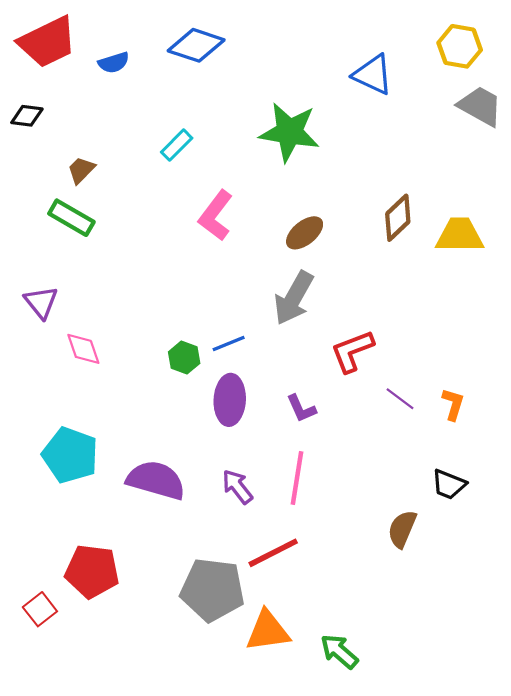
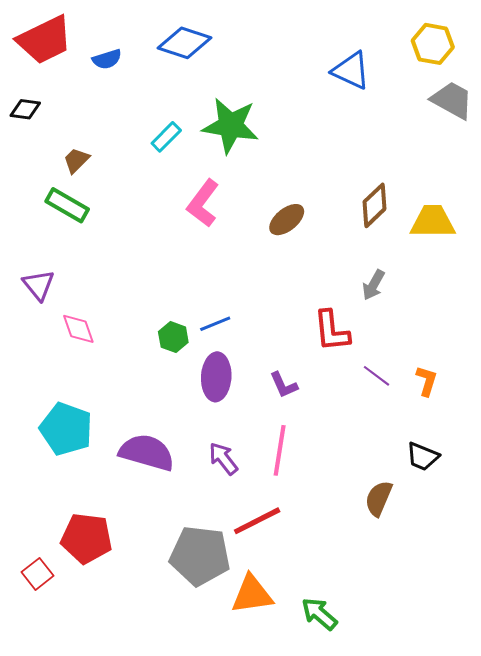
green star: (289, 132) -> (231, 126), moved
gray arrow: (294, 298) -> (374, 285), moved, size x0.6
red L-shape: (352, 351) -> (332, 331), turned -75

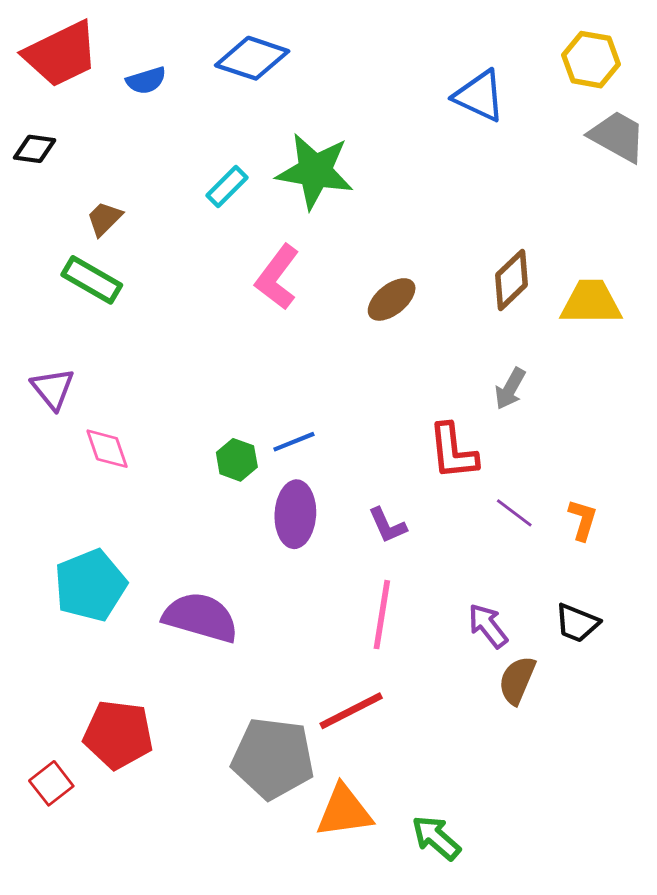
cyan pentagon: (66, 429) -> (90, 585), turned 30
purple arrow: (223, 459) -> (488, 626), moved

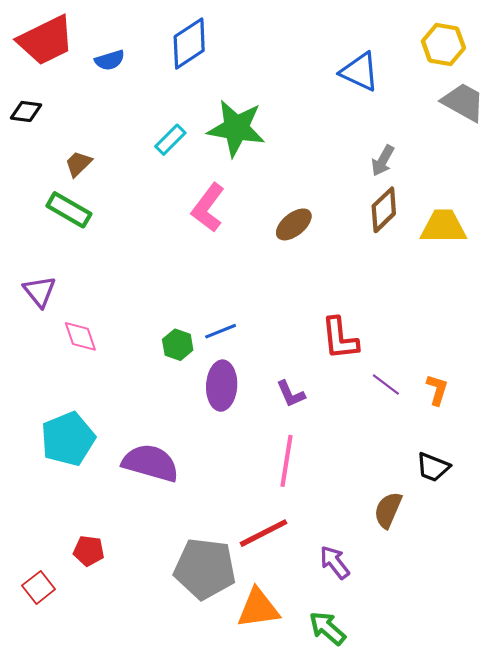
blue diamond: (252, 58) -> (189, 43), turned -52
gray arrow: (510, 389) -> (383, 161), moved
purple arrow: (488, 626) -> (335, 562), moved
red pentagon: (118, 735) -> (89, 551), size x0.6

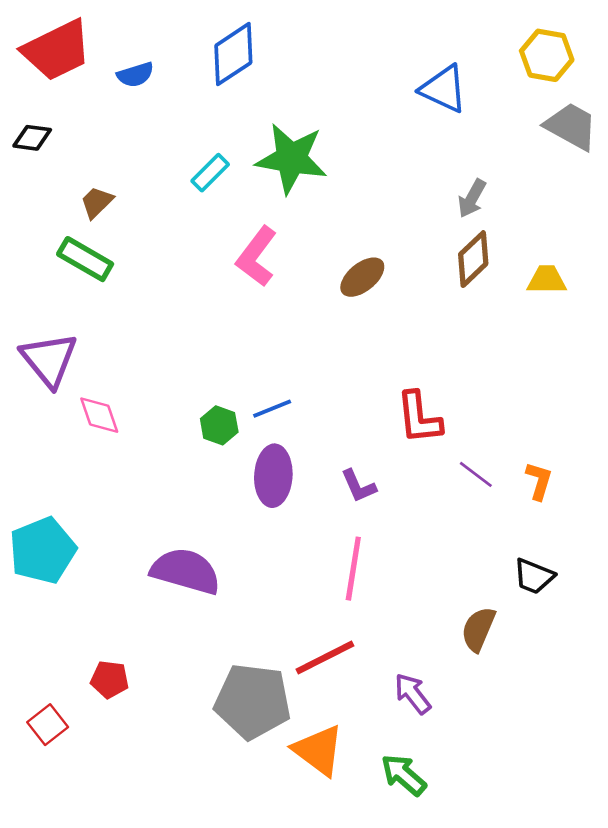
yellow trapezoid: (443, 227) -> (547, 280), size x0.7
purple triangle: (40, 291) -> (49, 360), size x1.4
cyan pentagon: (68, 439) -> (43, 550), moved
orange triangle: (258, 608) -> (318, 750), turned 45

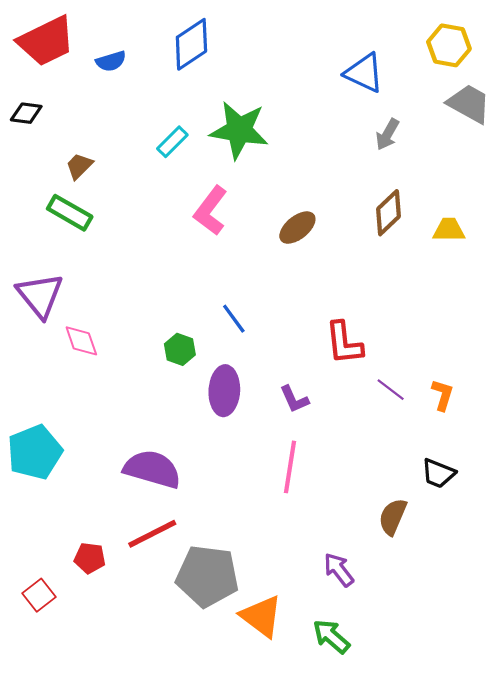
gray arrow: (472, 198) -> (387, 134), moved
blue line: (272, 409) -> (234, 319), moved, turned 76
red line: (325, 657) -> (152, 534), moved

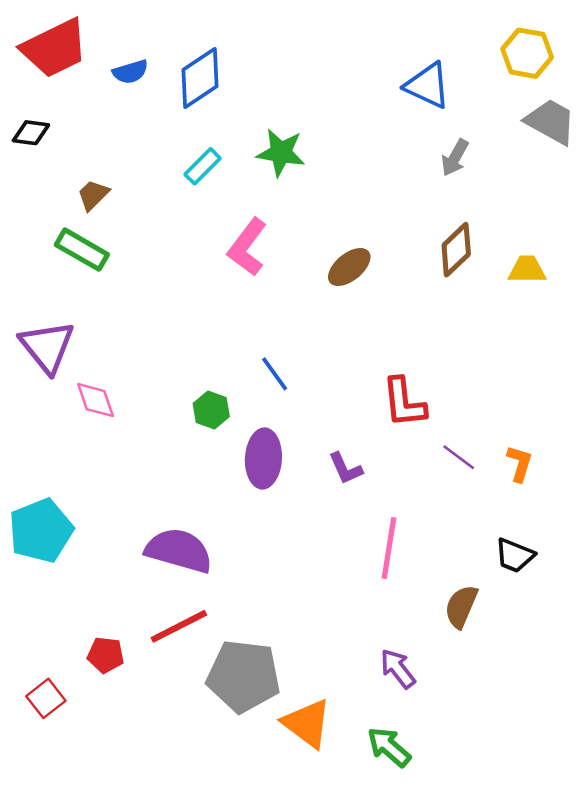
blue diamond: (191, 44) -> (200, 78), moved
green star: (239, 130) -> (281, 153), size x0.7
pink line: (290, 467) -> (389, 548), moved

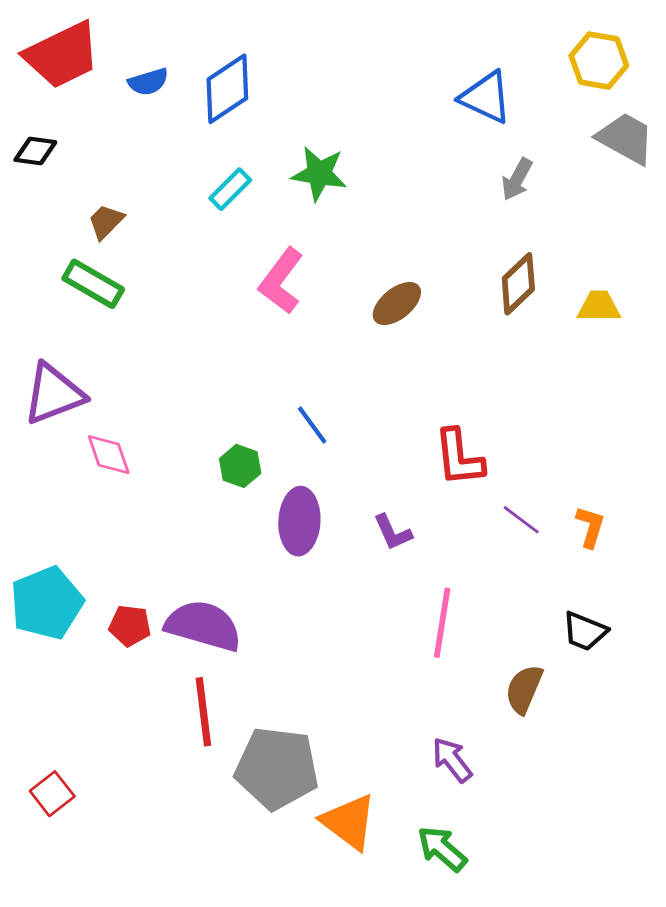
purple triangle: (47, 347) -> (54, 394), turned 48
red line: (179, 626) -> (203, 712), turned -70
red pentagon: (106, 655) -> (130, 626), moved

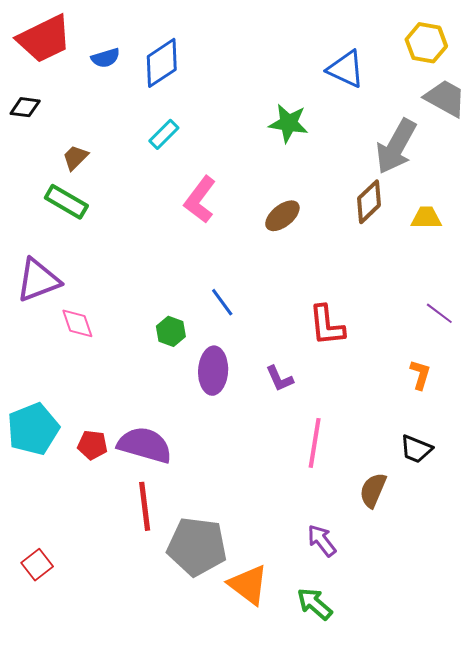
green star: (319, 174) -> (289, 123), moved
gray arrow: (517, 179) -> (396, 146), moved, size x1.8
purple line: (521, 520) -> (439, 313), moved

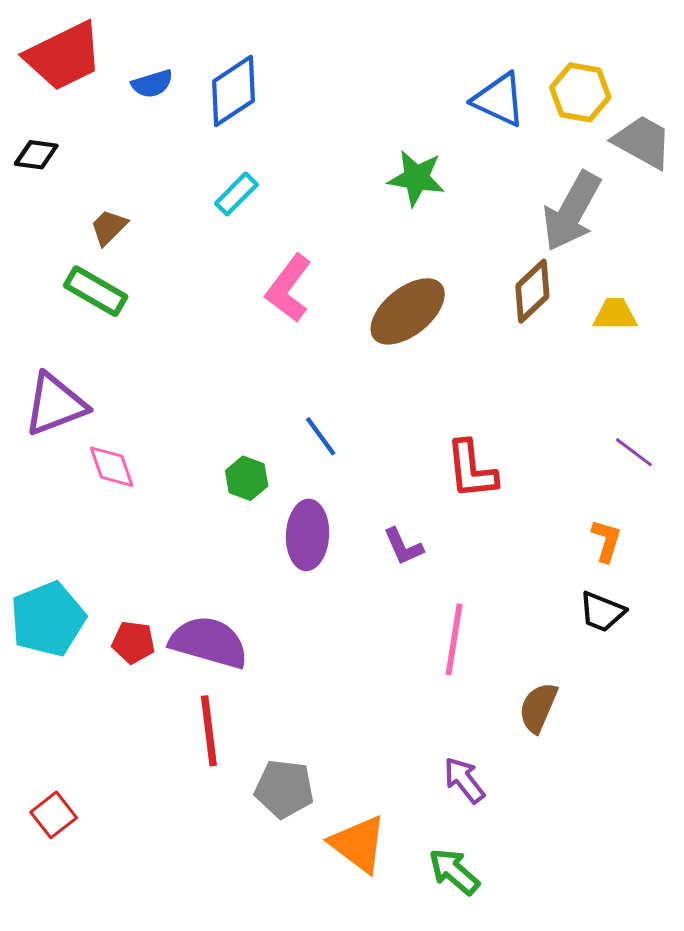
yellow hexagon: (426, 43) -> (580, 92), moved
brown ellipse: (282, 216) -> (408, 311), size x1.5
black trapezoid: (416, 449) -> (602, 612), moved
gray pentagon: (197, 547) -> (284, 789), size x0.7

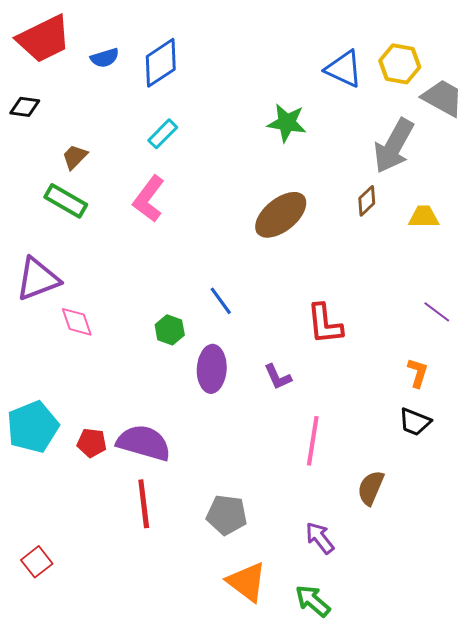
pink L-shape: (289, 288) -> (149, 199), moved
brown diamond: (532, 291) -> (367, 201), size x0.7
gray pentagon: (284, 789) -> (227, 515), moved

